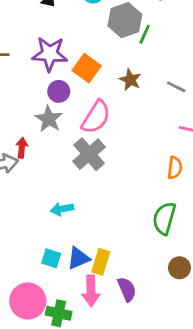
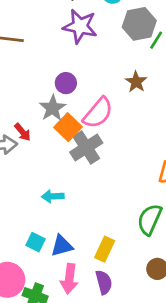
purple star: (50, 54) -> (80, 26), moved
orange square: (87, 68) -> (68, 127), moved
red arrow: (22, 148) -> (23, 132), turned 126
yellow rectangle: (101, 262) -> (105, 249), moved

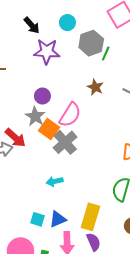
red arrow: (23, 132) -> (15, 138), size x1.5
cyan arrow: (53, 196) -> (55, 181), moved
yellow rectangle: (105, 249) -> (90, 217), size x1.4

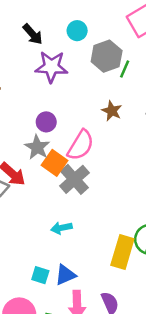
yellow rectangle: (90, 217) -> (122, 252), moved

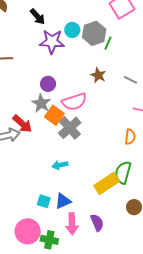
cyan circle: (77, 31) -> (72, 30), moved
pink semicircle: (81, 145) -> (74, 102), turned 40
yellow rectangle: (122, 252) -> (107, 183), turned 40

